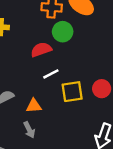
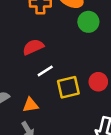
green circle: (63, 32) -> (88, 22), moved

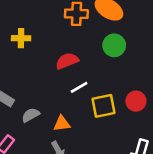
green circle: (88, 22) -> (114, 45), moved

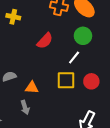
red semicircle: (67, 61) -> (45, 41), turned 144
white line: (79, 87) -> (74, 57), moved, turned -32

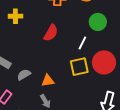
green circle: (83, 36) -> (98, 22), moved
red circle: (91, 81) -> (104, 62), size x1.5

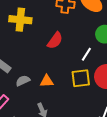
yellow cross: (15, 16) -> (20, 20), size x1.5
orange triangle: (48, 81) -> (47, 81), moved

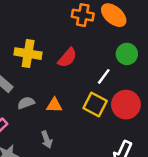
yellow cross: (20, 20) -> (28, 54), moved
yellow square: (81, 78) -> (95, 105), turned 30

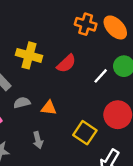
white line: (104, 76) -> (101, 76), moved
yellow square: (95, 105) -> (85, 133), moved

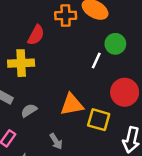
red semicircle: (66, 64) -> (36, 35), moved
orange triangle: (49, 108) -> (72, 105), moved, size x1.5

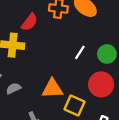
green circle: (115, 44) -> (107, 54), moved

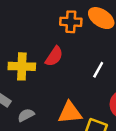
red semicircle: (29, 22) -> (54, 56), moved

